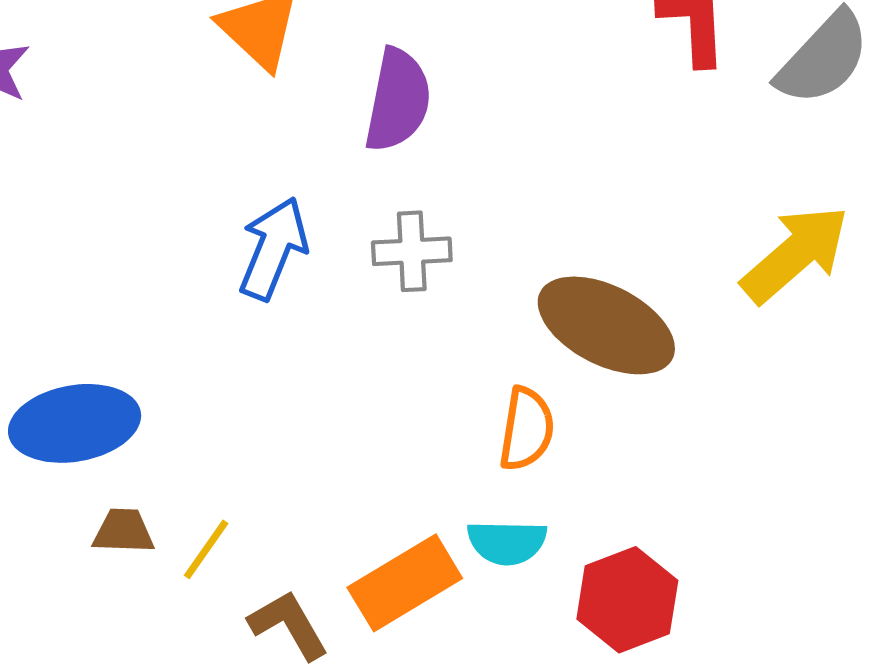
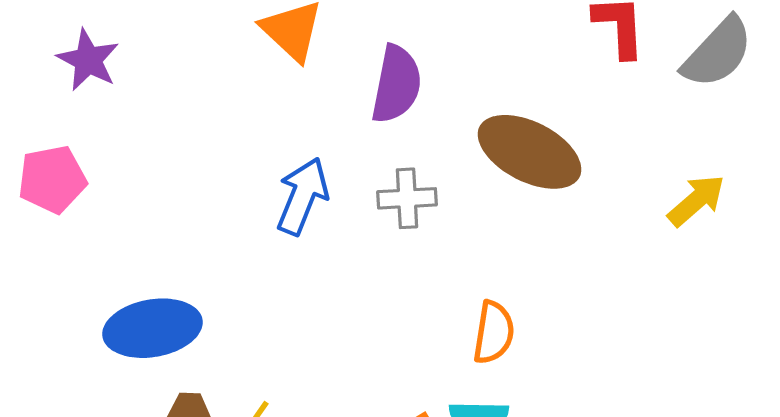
yellow arrow: (795, 254) -> (696, 200), size x0.7
brown ellipse: (606, 325) -> (530, 152), moved

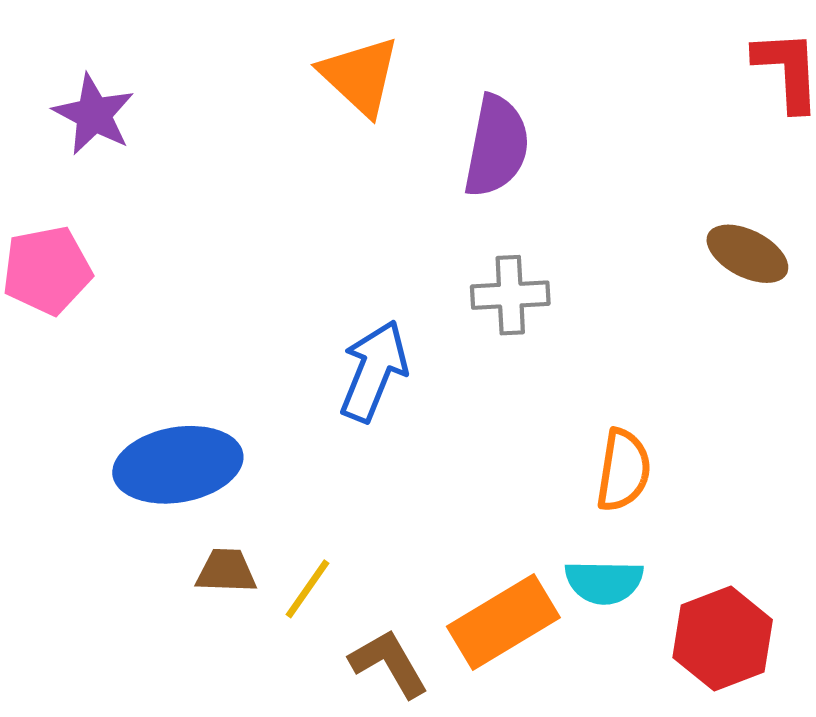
brown ellipse: (530, 152) -> (747, 254), moved, size x0.6
blue arrow: (302, 196) -> (374, 371), moved

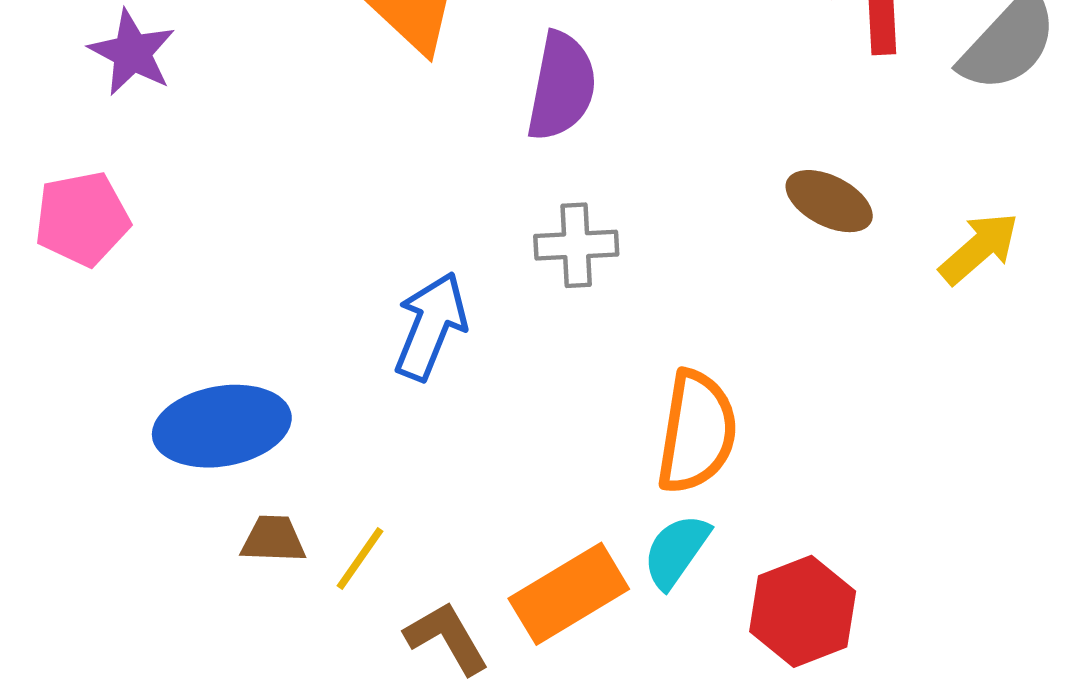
orange semicircle: (623, 470) -> (697, 432), size x1.4
cyan semicircle: (604, 582) -> (676, 551), turned 124

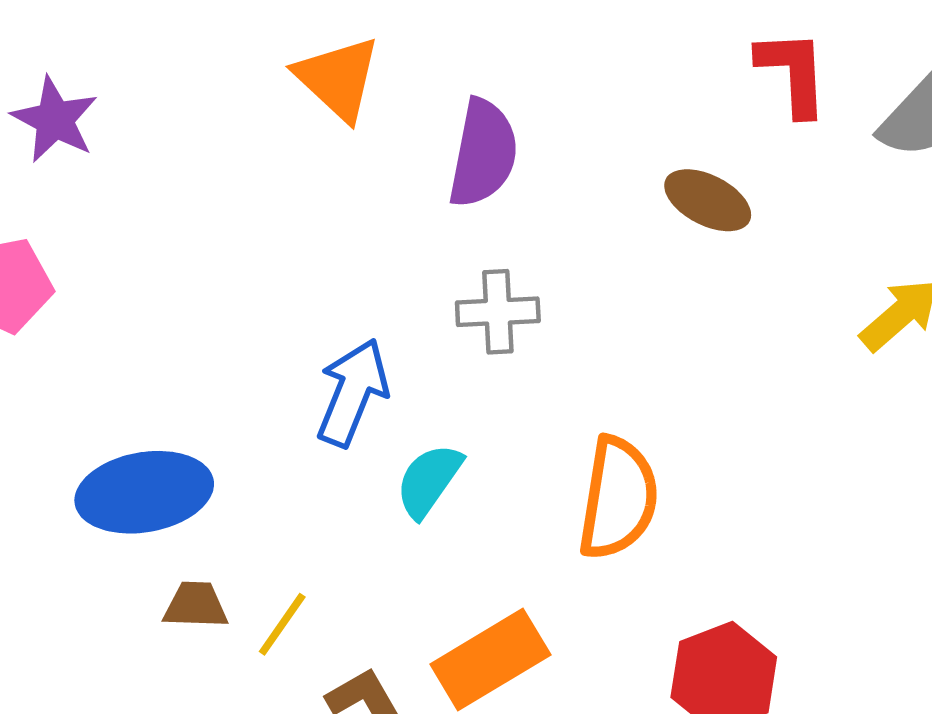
brown ellipse: (829, 201) -> (708, 200), moved
cyan semicircle: (676, 551) -> (429, 480), moved

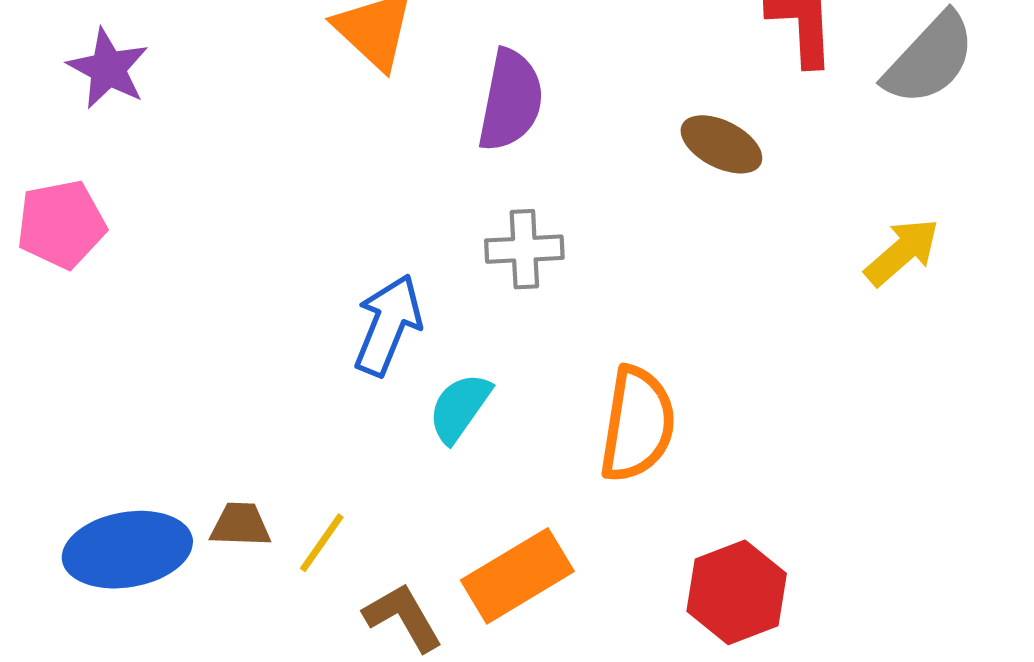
blue ellipse: (144, 492) -> (127, 550), moved

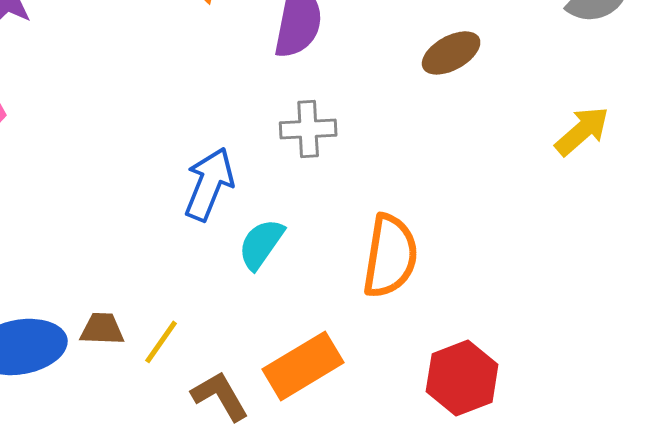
brown ellipse: (721, 144) -> (451, 53), turned -56

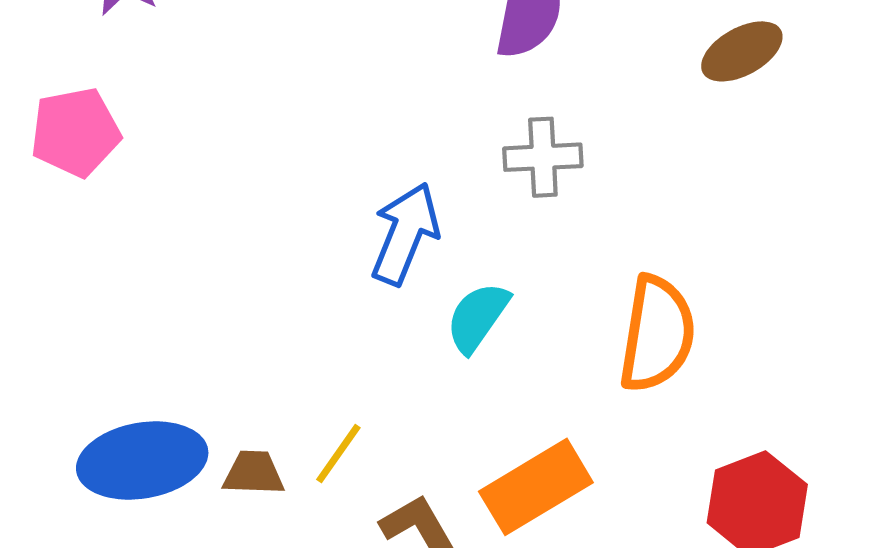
brown trapezoid: (102, 329) -> (253, 473), moved

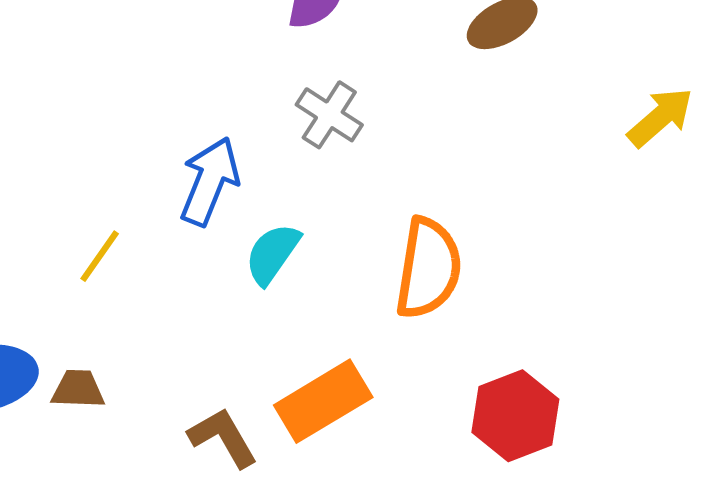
gray cross: (543, 157) -> (329, 115), turned 36
yellow line: (338, 454) -> (100, 256), moved

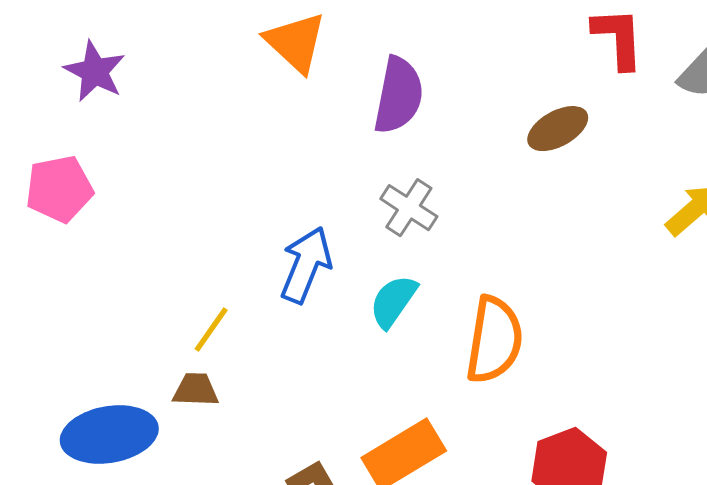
cyan semicircle: (272, 254) -> (393, 301), moved
brown trapezoid: (78, 389) -> (196, 390), moved

